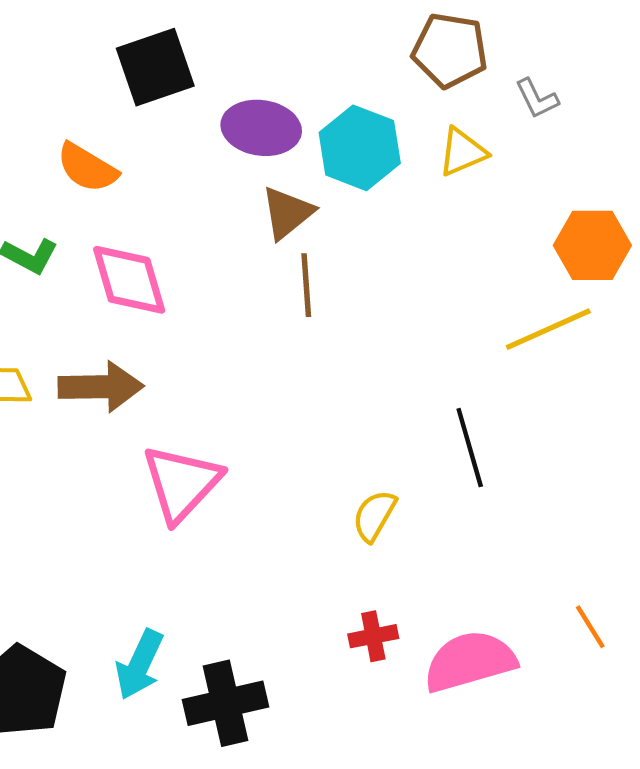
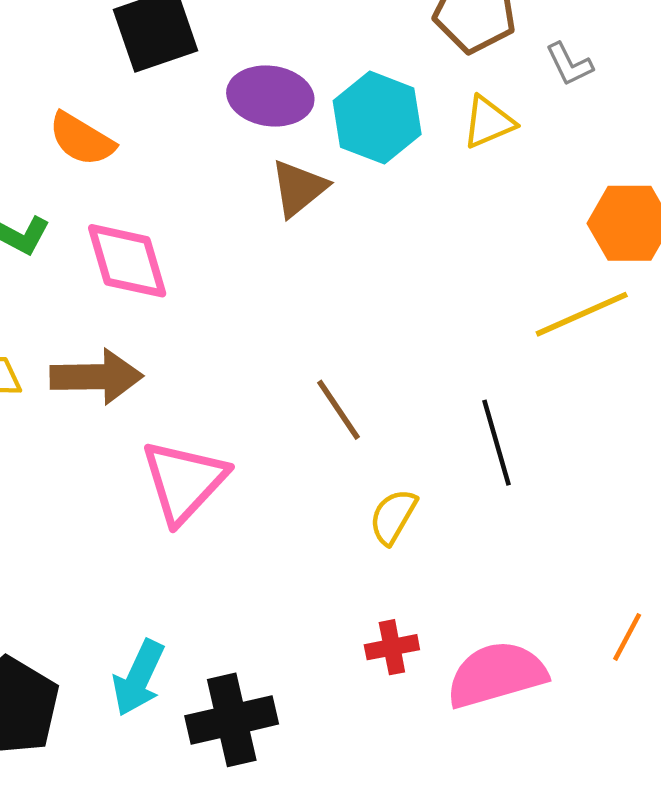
brown line: (306, 285) -> (339, 410), moved, turned -30
orange line: (590, 627) -> (627, 637), turned 60

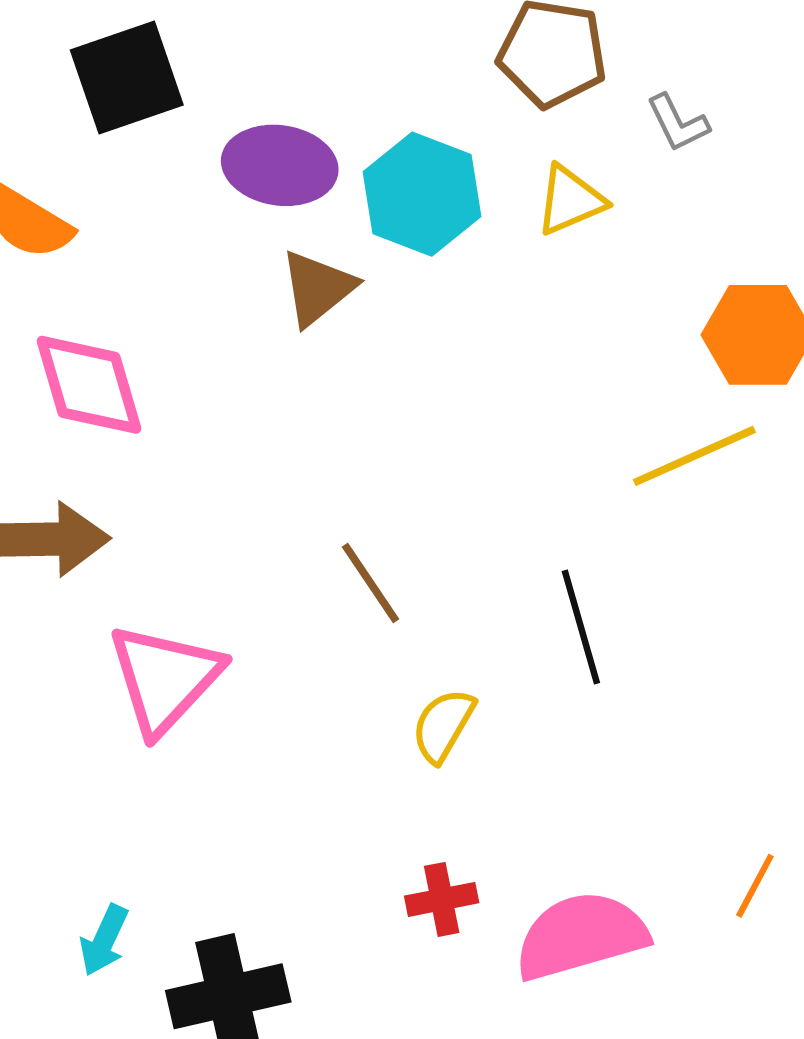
cyan arrow: (138, 678) -> (104, 940), size x0.7

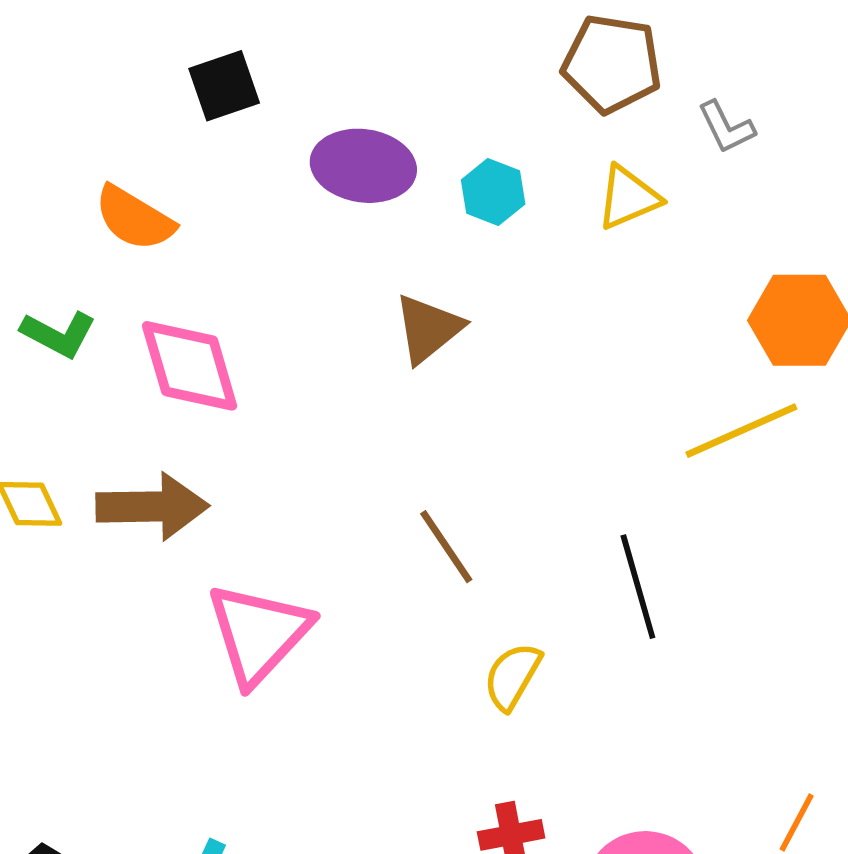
black square: (127, 78) -> (224, 86), size x0.7
cyan hexagon: (422, 194) -> (493, 192), size x0.6
brown triangle: (318, 288) -> (428, 329), moved

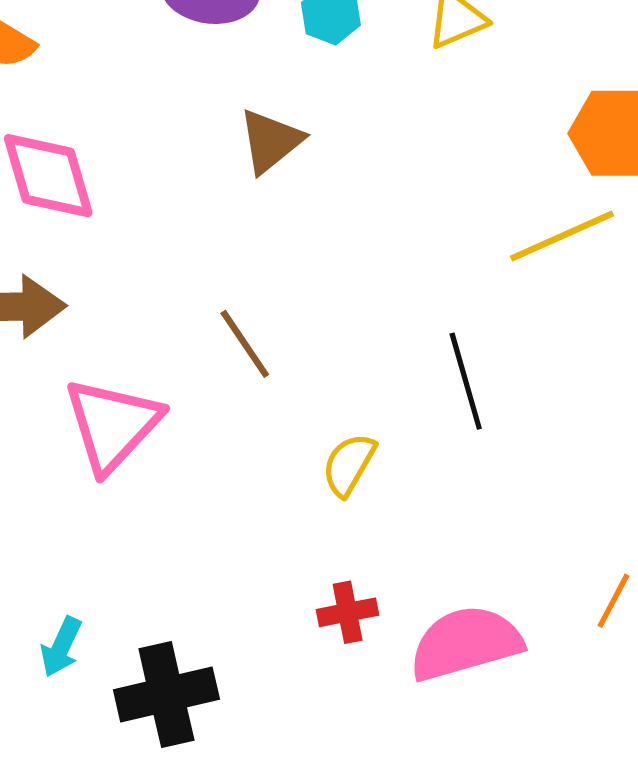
brown line: (446, 547) -> (245, 344), moved

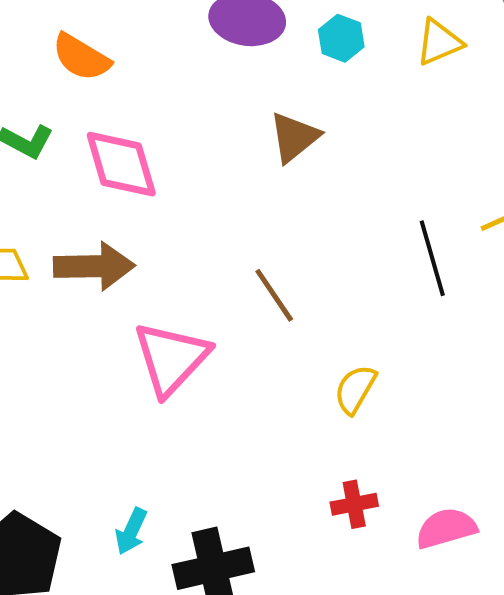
black line: (466, 381) -> (432, 258), moved
pink semicircle: (466, 643) -> (446, 528), size x0.7

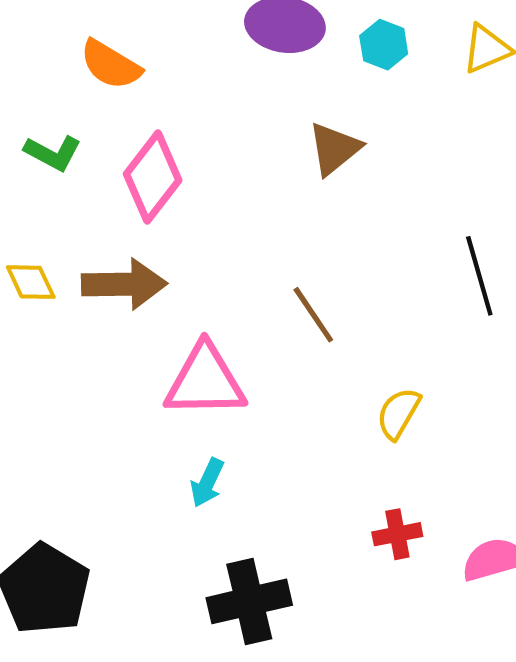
pink diamond: (121, 164) -> (153, 177), turned 54
pink triangle: (171, 358) -> (205, 381), turned 46
cyan arrow: (131, 531) -> (207, 483), moved

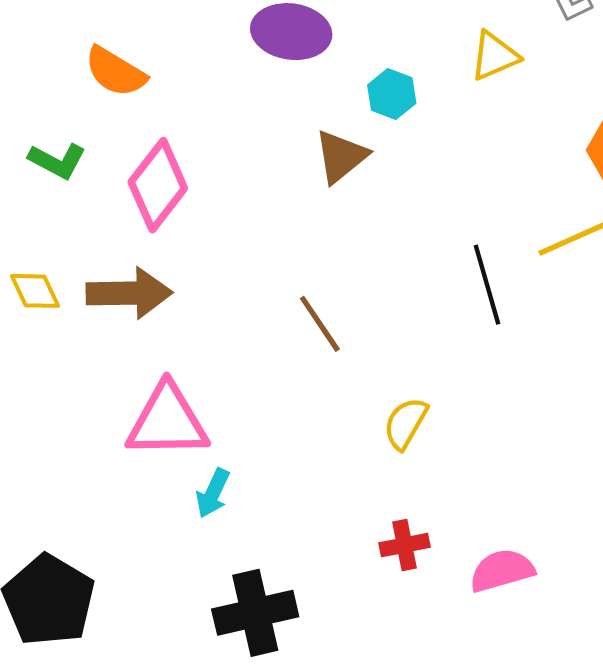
cyan hexagon: (384, 45) -> (392, 94), moved
pink triangle: (205, 381) -> (167, 421), moved

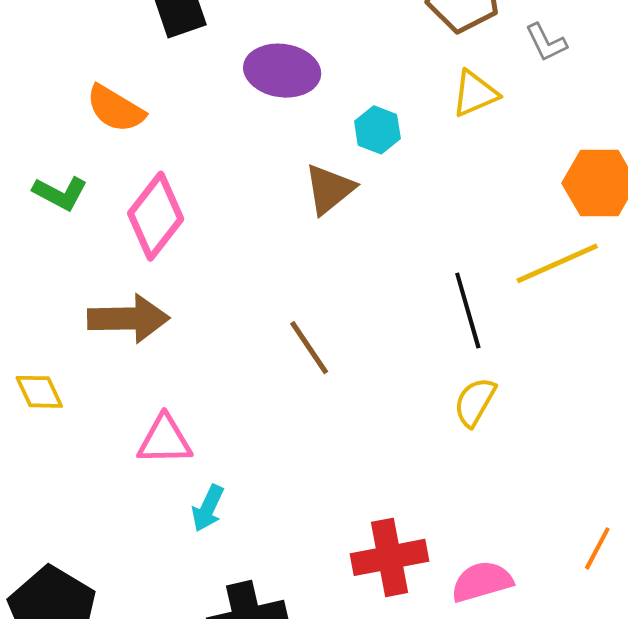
yellow diamond: (35, 291) -> (39, 392), moved
pink triangle: (167, 421) -> (165, 440), size x0.7
yellow semicircle: (406, 423) -> (475, 402), moved
red cross: (404, 545) -> (390, 557), size x1.6

